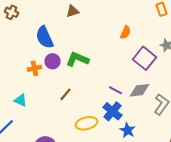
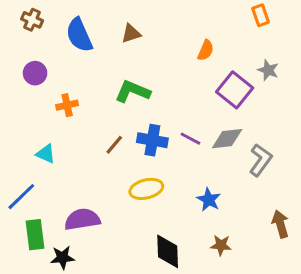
brown triangle: (72, 11) -> (131, 34), moved
blue semicircle: (44, 37) -> (79, 35), moved
purple circle: (52, 61) -> (35, 73), moved
blue cross: (112, 111) -> (152, 140), moved, turned -30

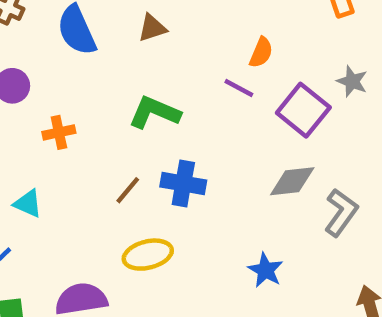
purple line: (190, 139) -> (239, 88), moved
yellow ellipse: (146, 189) -> (148, 255), moved

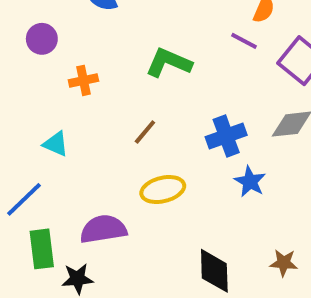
blue cross: (183, 184) -> (226, 136), moved, turned -30
blue star: (266, 270) -> (250, 182), moved

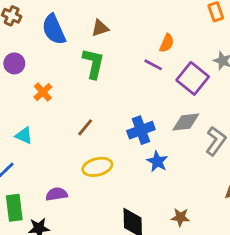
green L-shape: (169, 63) -> (93, 63), moved, turned 80
orange cross: (83, 80) -> (43, 92), turned -30
purple semicircle: (103, 229) -> (57, 194), size x0.7

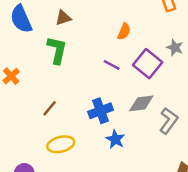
purple line: (153, 65) -> (112, 65), moved

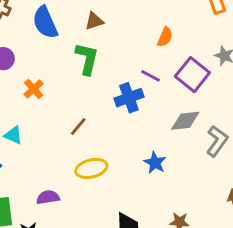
blue cross: (100, 111) -> (129, 98), moved

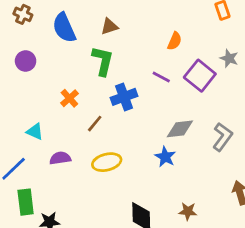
orange cross: (34, 89) -> (69, 98), moved
blue cross: (129, 98) -> (124, 97), moved
gray diamond: (185, 121) -> (180, 129), moved
purple semicircle: (48, 197) -> (60, 158), moved

